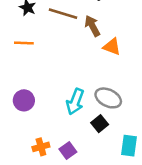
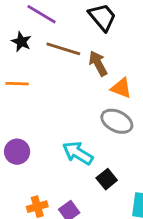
gray ellipse: (108, 98) -> (117, 121), moved
cyan arrow: (75, 102) -> (78, 153), turned 100

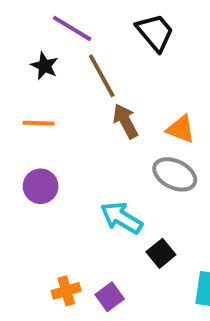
brown line: (63, 49) -> (102, 76), turned 44
brown arrow: (98, 63) -> (125, 121), moved
purple circle: (17, 152) -> (41, 186), moved

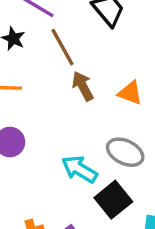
gray ellipse: (175, 174) -> (125, 152), moved
black square: (161, 253) -> (113, 200), size x1.5

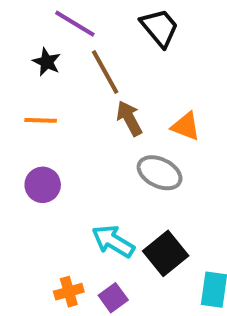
gray ellipse: (125, 152) -> (160, 173), moved
cyan arrow: (79, 169) -> (113, 241), moved

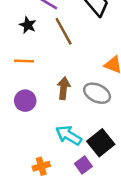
brown arrow: (129, 118) -> (64, 88), moved, turned 35
purple square: (113, 298) -> (83, 165), moved

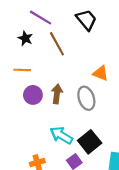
gray ellipse: (97, 93) -> (86, 98), turned 45
purple circle: (25, 101) -> (33, 95), moved

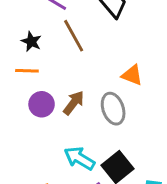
black star: (25, 38) -> (31, 42), moved
brown arrow: (57, 94) -> (74, 103), turned 30

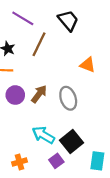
brown line: (74, 36) -> (39, 44), turned 55
orange triangle: (132, 75) -> (88, 65), moved

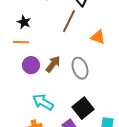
brown line: (39, 44) -> (69, 21), moved
cyan arrow: (43, 135) -> (43, 102), moved

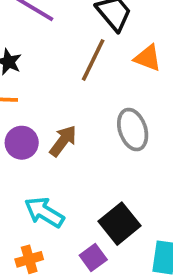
orange triangle: (98, 37) -> (148, 58), moved
gray ellipse: (80, 68) -> (133, 130), moved

